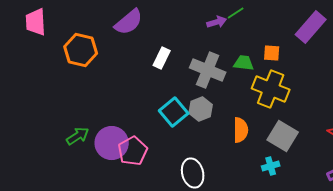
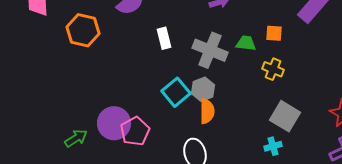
white rectangle: (162, 58) -> (164, 38), turned -40
yellow cross: (271, 89) -> (273, 69), size x0.6
orange semicircle: (241, 130) -> (207, 111), moved
green arrow: (78, 136) -> (76, 138), moved

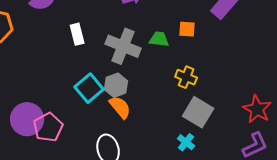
yellow cross: (273, 69) -> (186, 77), moved
orange semicircle: (207, 111) -> (120, 107), turned -40
cyan cross: (273, 146) -> (186, 142), turned -36

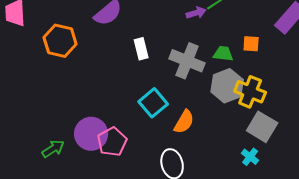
yellow cross: (186, 77) -> (250, 92), size x1.4
gray hexagon: (116, 85) -> (227, 86), moved, size x1.4
orange semicircle: (120, 107) -> (184, 122), turned 70

